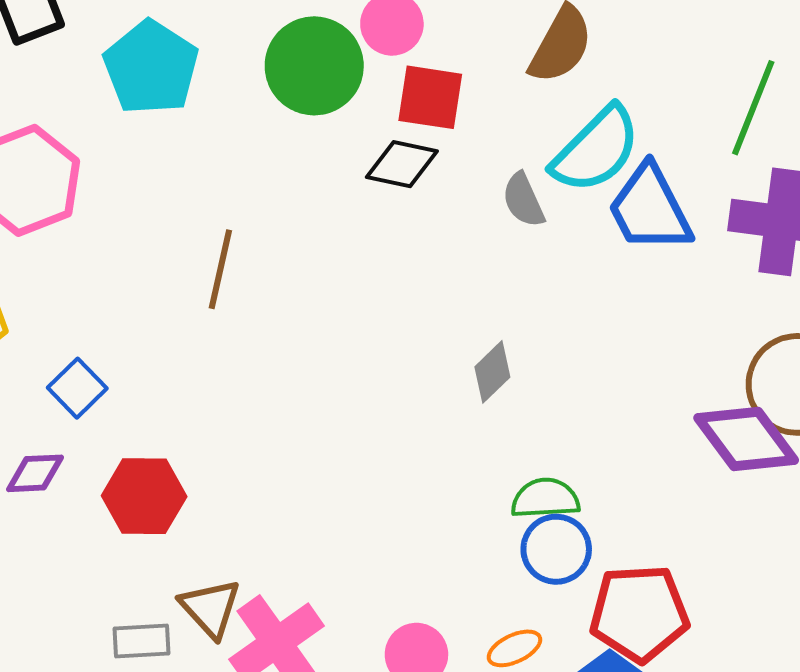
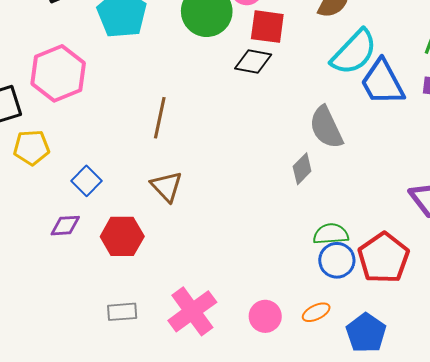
gray semicircle: (523, 200) -> (326, 127), moved, size x1.5
brown triangle: (210, 608) -> (166, 186), moved
red pentagon: (639, 613) -> (384, 258), moved, turned -30

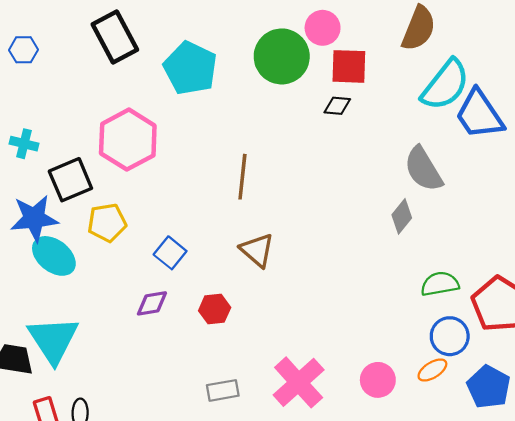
black diamond: (253, 61) -> (337, 106), size x0.7
red hexagon: (122, 236) -> (215, 309), size x0.7
blue circle: (337, 260) -> (450, 336), moved

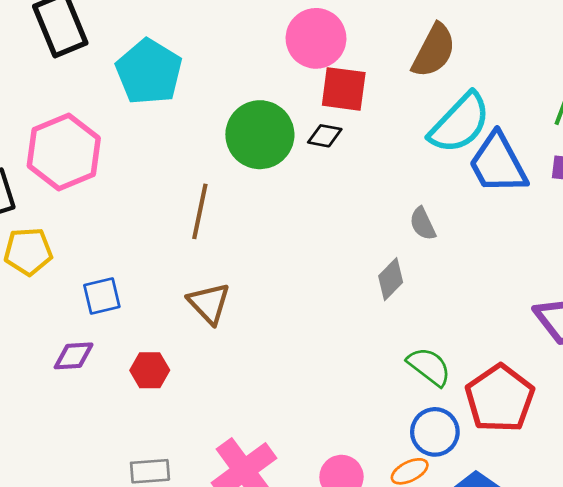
pink circle: (323, 28) -> (316, 38), size x1.4
green circle: (282, 56) -> (260, 135), moved
gray semicircle: (423, 169) -> (423, 224), size x0.6
blue square: (170, 253) -> (102, 296), turned 32
green semicircle: (440, 284) -> (429, 367), turned 42

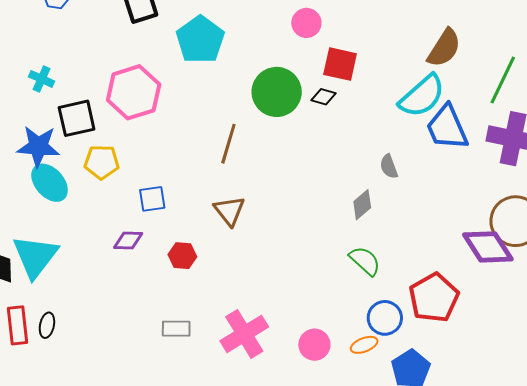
pink circle: (316, 38) -> (306, 23), moved, size x0.7
brown semicircle: (434, 51) -> (444, 48), moved
green semicircle: (429, 367) -> (365, 261), moved

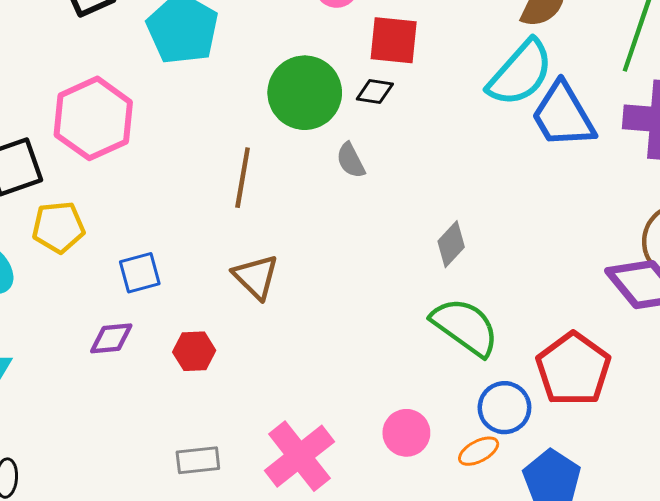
gray semicircle: (389, 166) -> (351, 160), moved
green semicircle: (365, 261) -> (465, 327), size x1.4
pink circle: (314, 345) -> (406, 433), moved

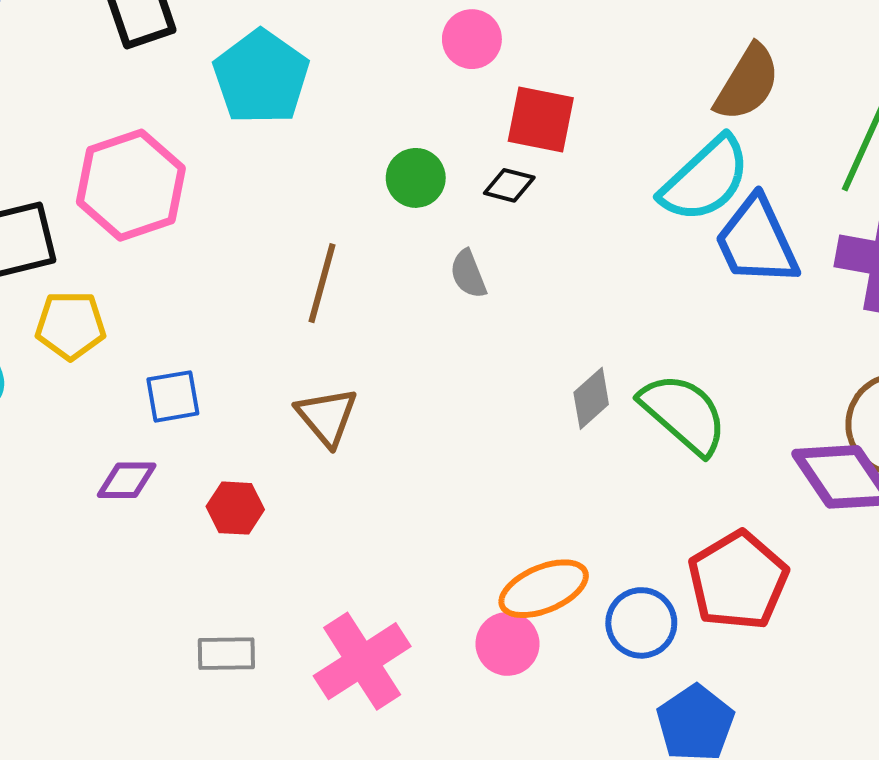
green circle: (305, 93) -> (416, 178), size x0.6
green semicircle: (465, 327) -> (684, 414), moved
orange ellipse: (479, 451) -> (544, 589), moved, size x1.6

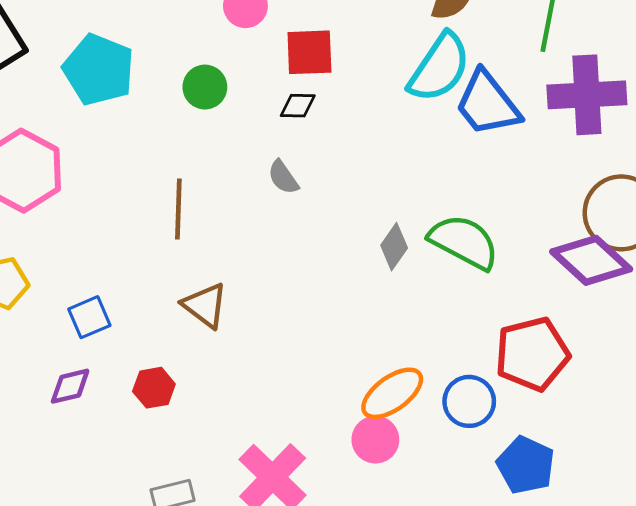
green circle: (416, 178) -> (205, 87), moved
red pentagon: (738, 581) -> (532, 354), turned 30

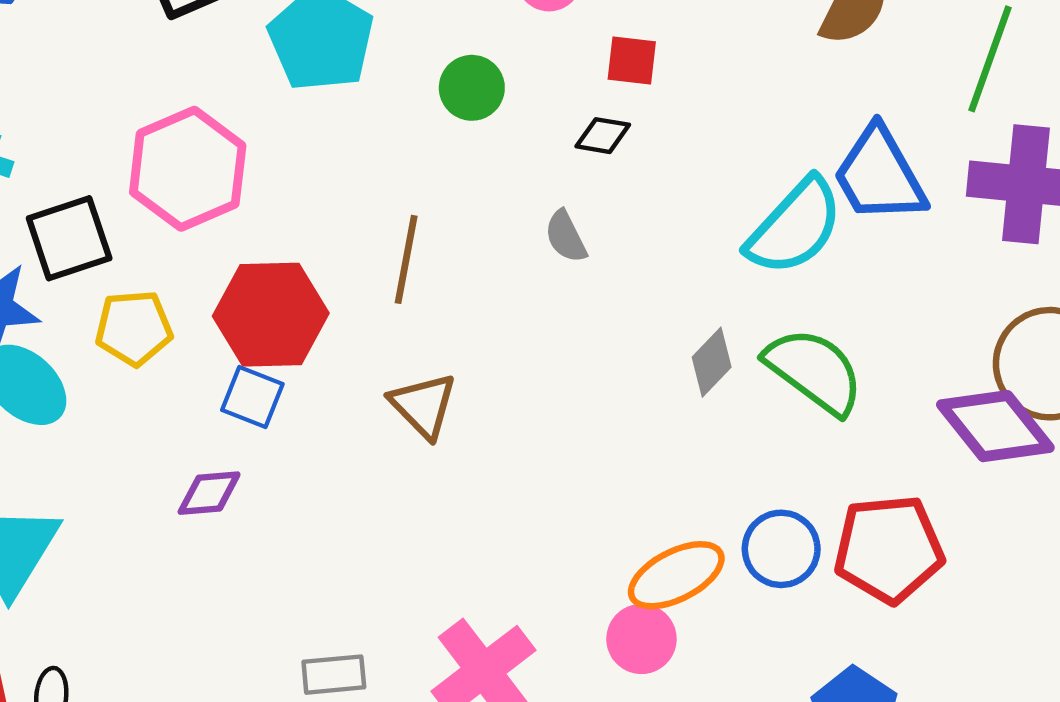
red square: (309, 52) -> (632, 61), size x0.7
cyan semicircle: (439, 68) -> (795, 227), moved
blue square: (89, 317) -> (252, 397), turned 36
red hexagon: (154, 388) -> (271, 315), moved, size x1.8
blue circle: (469, 401) -> (781, 549), moved

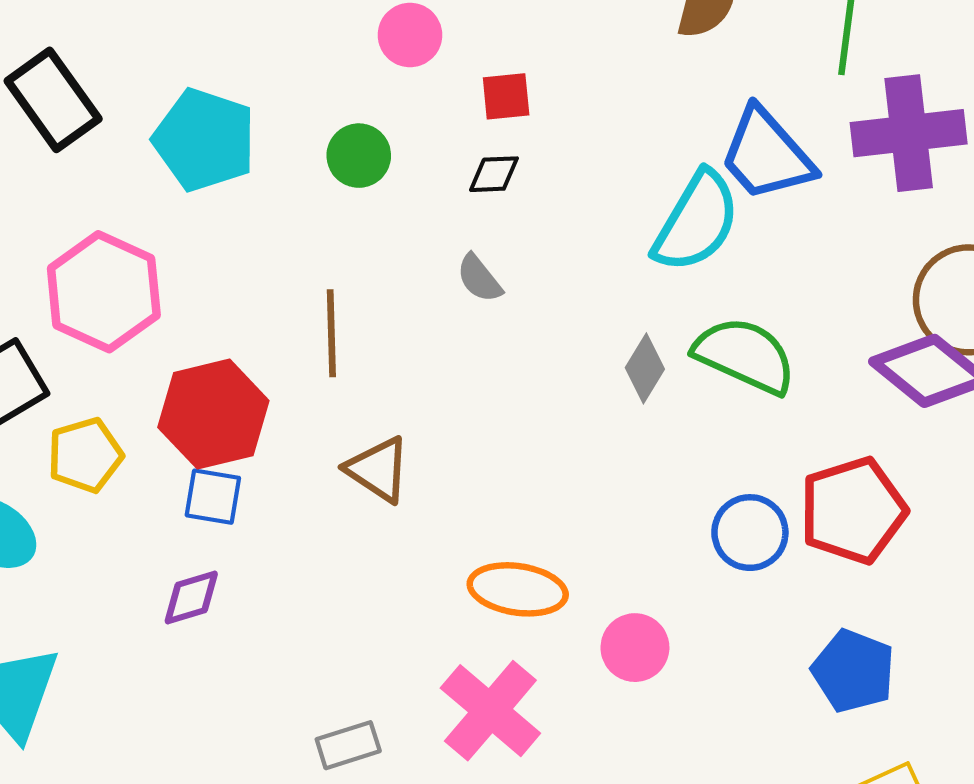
orange ellipse: (676, 575) -> (518, 589), moved, turned 48

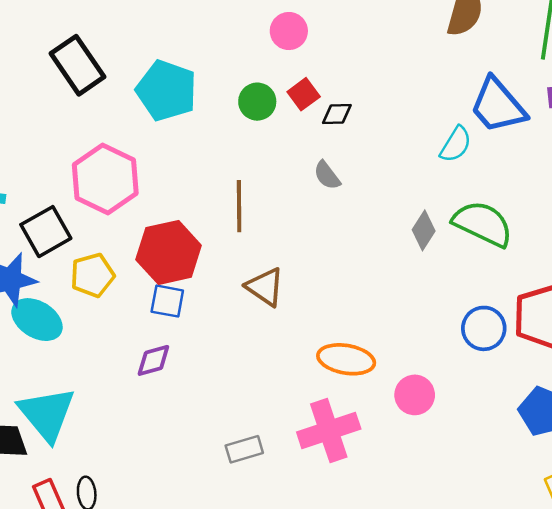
red square: (506, 96) -> (304, 94), moved, turned -32
cyan semicircle: (696, 222) -> (456, 144), size x0.6
pink cross: (490, 711) -> (329, 431), turned 30

